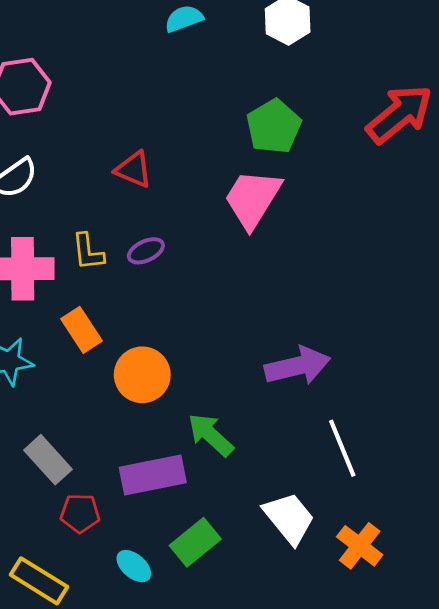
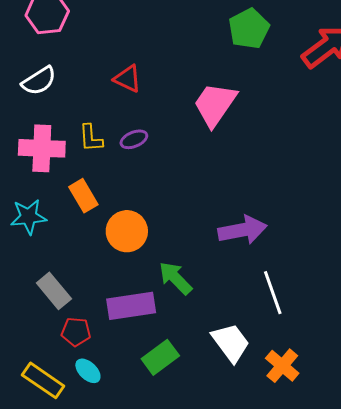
green pentagon: (274, 127) -> (249, 29), moved
cyan ellipse: (134, 566) -> (88, 371), moved

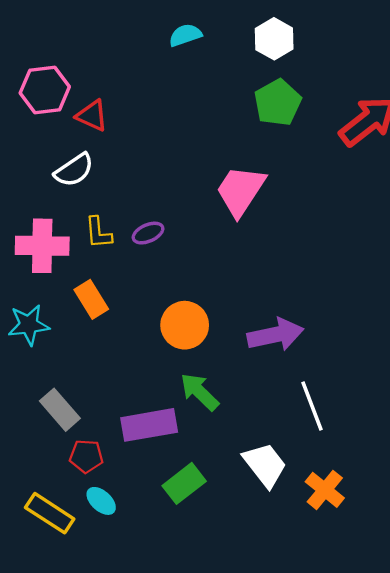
red triangle: (128, 79) -> (92, 116), moved
white semicircle: (39, 81) -> (74, 170), moved
orange circle: (127, 231) -> (185, 325), moved

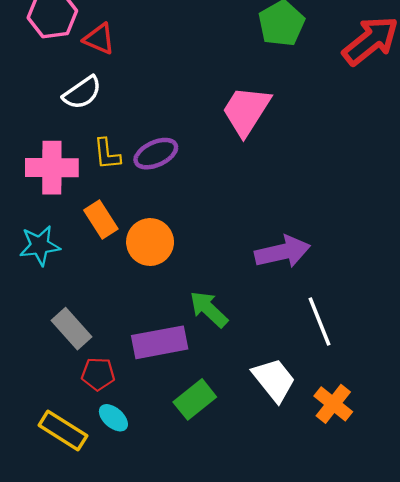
purple ellipse: (148, 233) -> (156, 154), size x1.4
orange circle: (185, 325) -> (150, 242), moved

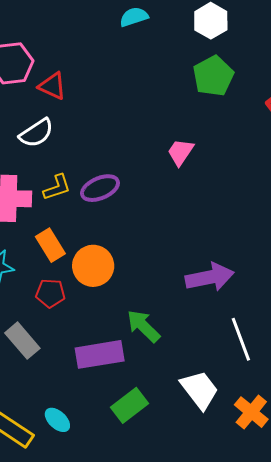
pink trapezoid: (246, 111) -> (180, 152), size x0.6
yellow L-shape: (107, 154) -> (57, 187), turned -104
red pentagon: (98, 374) -> (50, 293), moved

